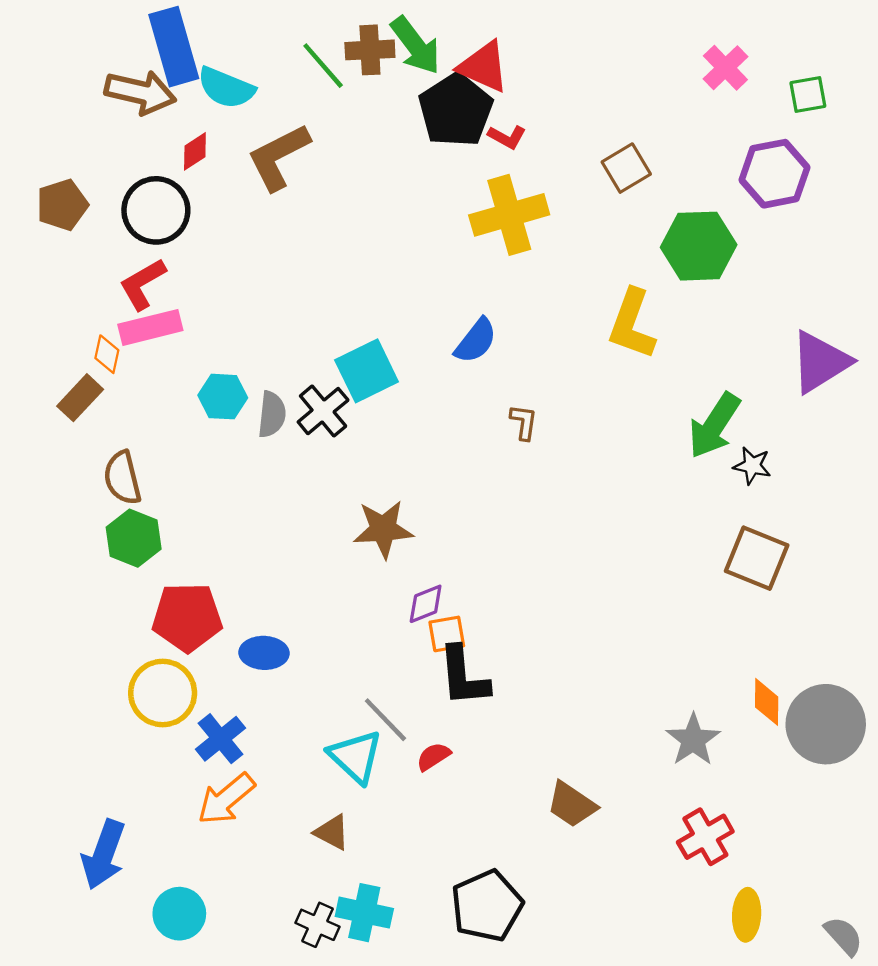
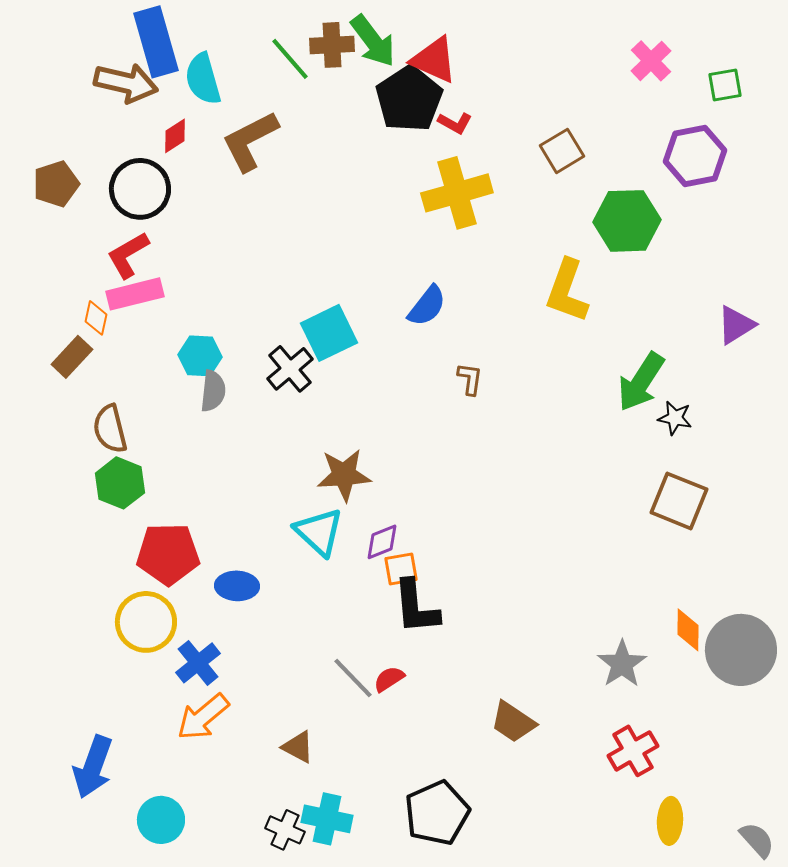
cyan semicircle: (226, 88) -> (203, 79), turned 52
purple triangle: (820, 362) -> (736, 325), size x0.7
gray semicircle: (272, 414) -> (213, 391), moved
gray line: (385, 720) -> (353, 678), moved
cyan triangle: (355, 757) -> (319, 532), moved

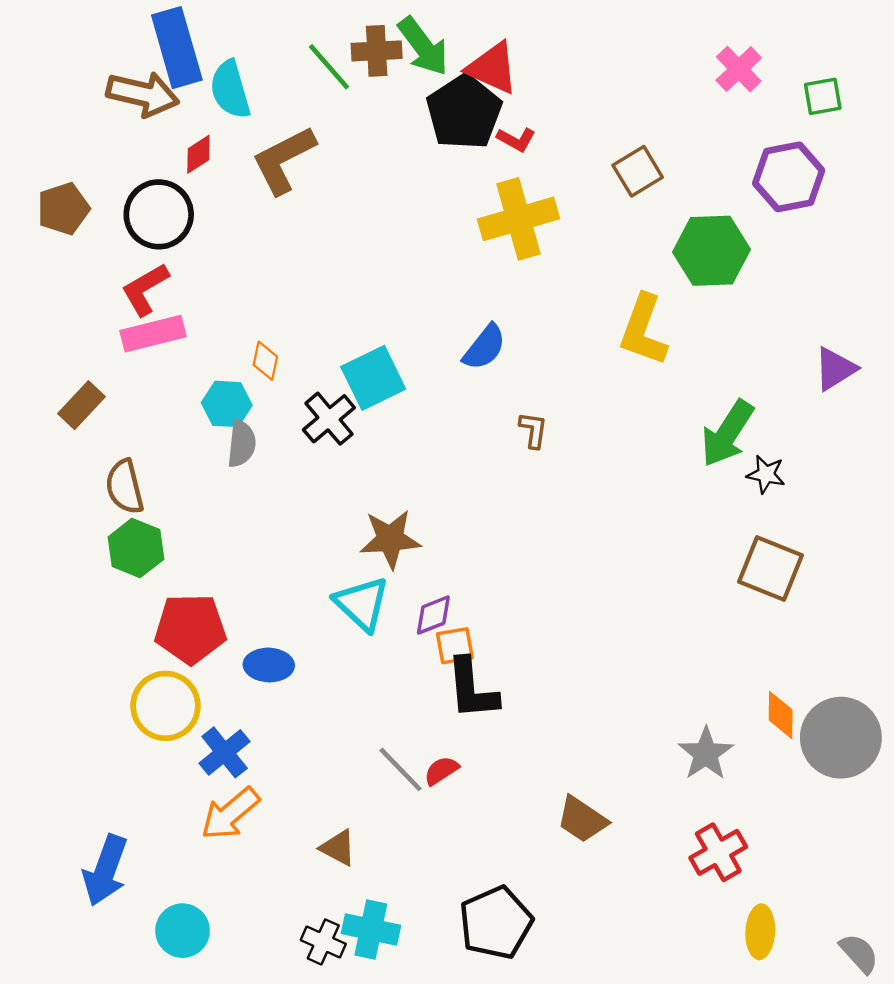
orange diamond: (96, 318) -> (265, 361), moved

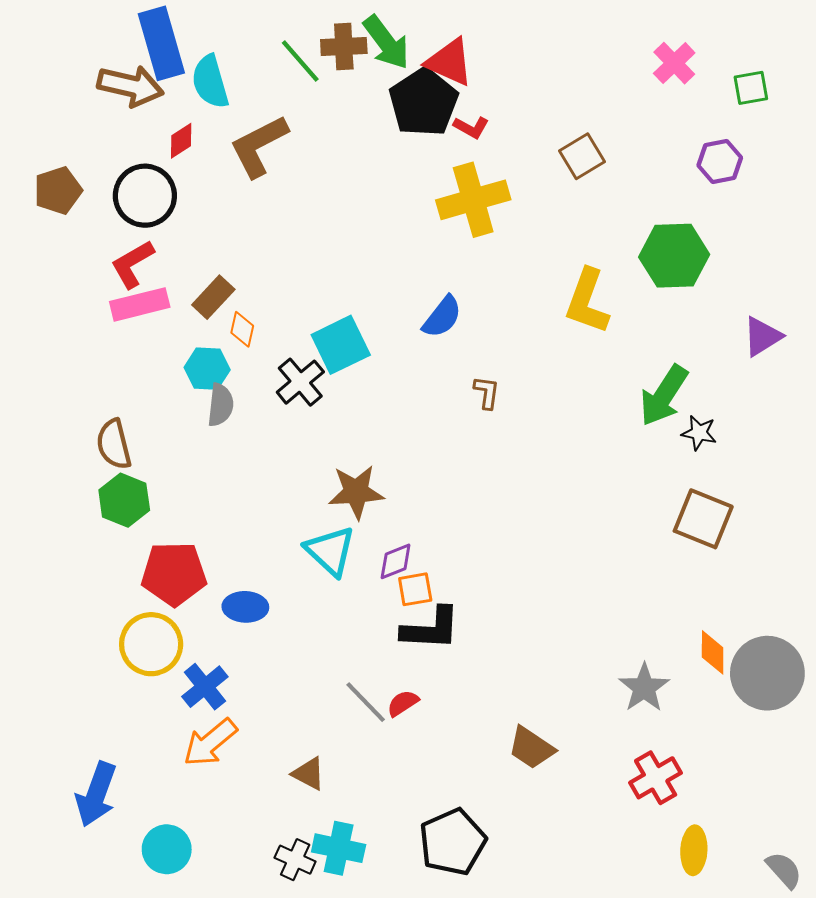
purple hexagon: (789, 177) -> (720, 161), size x0.7
green hexagon: (711, 251) -> (674, 256), moved
brown rectangle: (81, 405) -> (213, 297), moved
black L-shape: (472, 689) -> (431, 629), turned -82

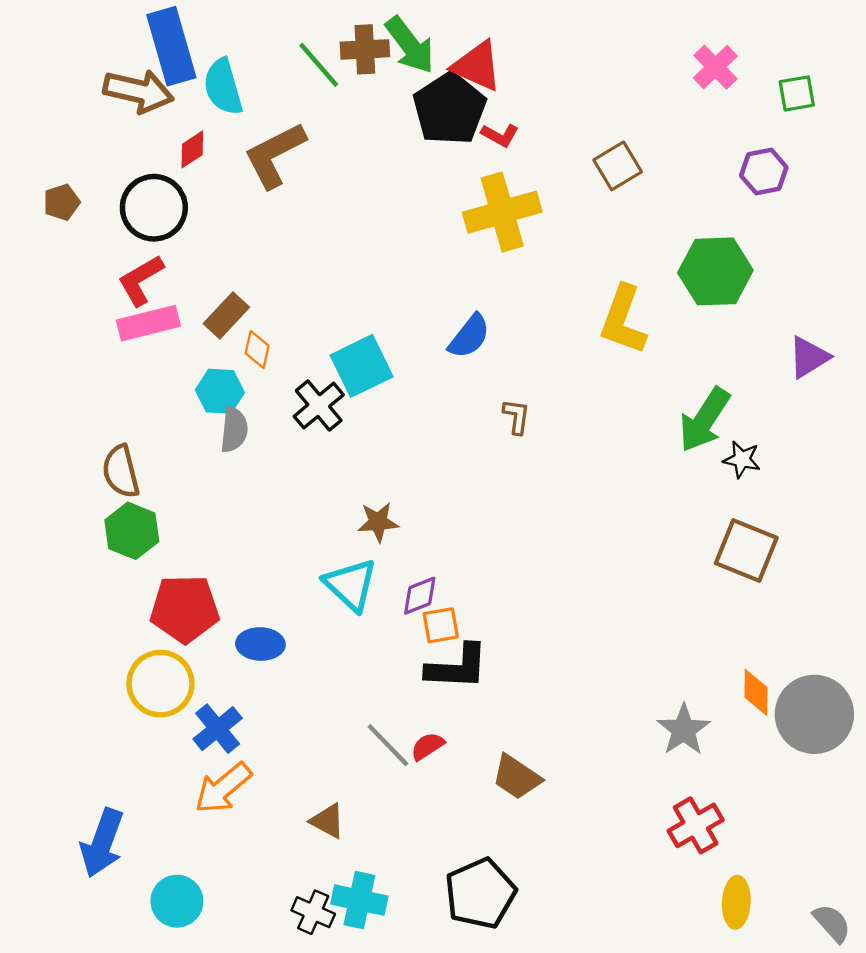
brown pentagon: (58, 190) -> (62, 202), size x0.7
brown star: (356, 492) -> (378, 522), size x0.7
brown trapezoid: (531, 748) -> (517, 777), moved

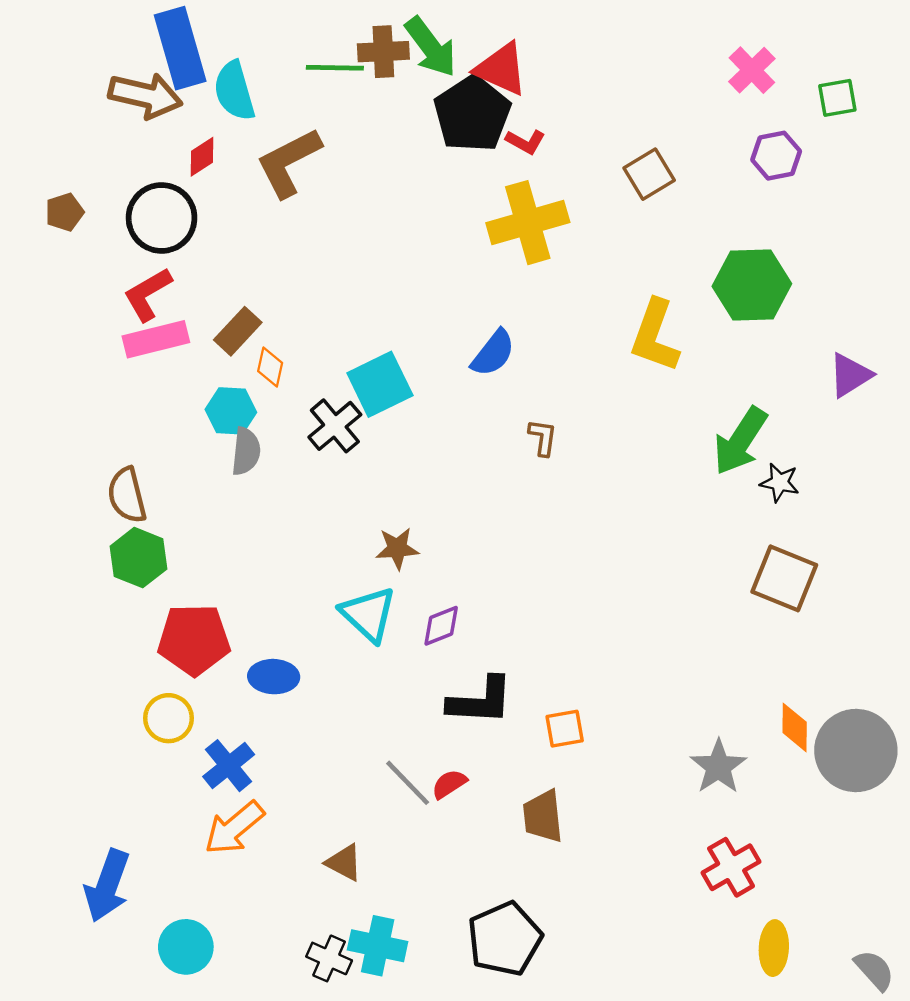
green line: (319, 65) -> (335, 68), turned -48
purple hexagon: (764, 171) -> (776, 156), moved
orange square: (441, 625) -> (565, 729), moved
yellow circle: (160, 684) -> (168, 718), size x0.7
brown trapezoid: (517, 777) -> (543, 816), turned 50

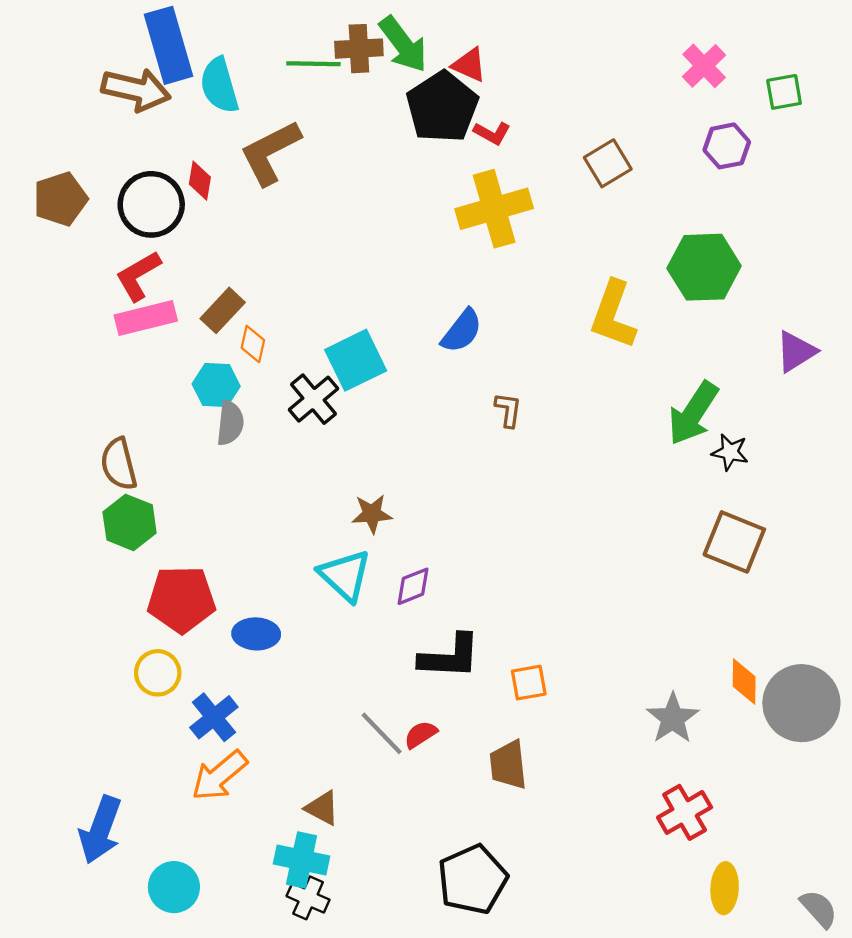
red triangle: (501, 69) -> (469, 65), size x0.7
red diamond: (202, 157) -> (200, 181), moved, turned -48
brown pentagon: (65, 212) -> (60, 199), size x1.5
cyan cross: (378, 946) -> (302, 860), moved

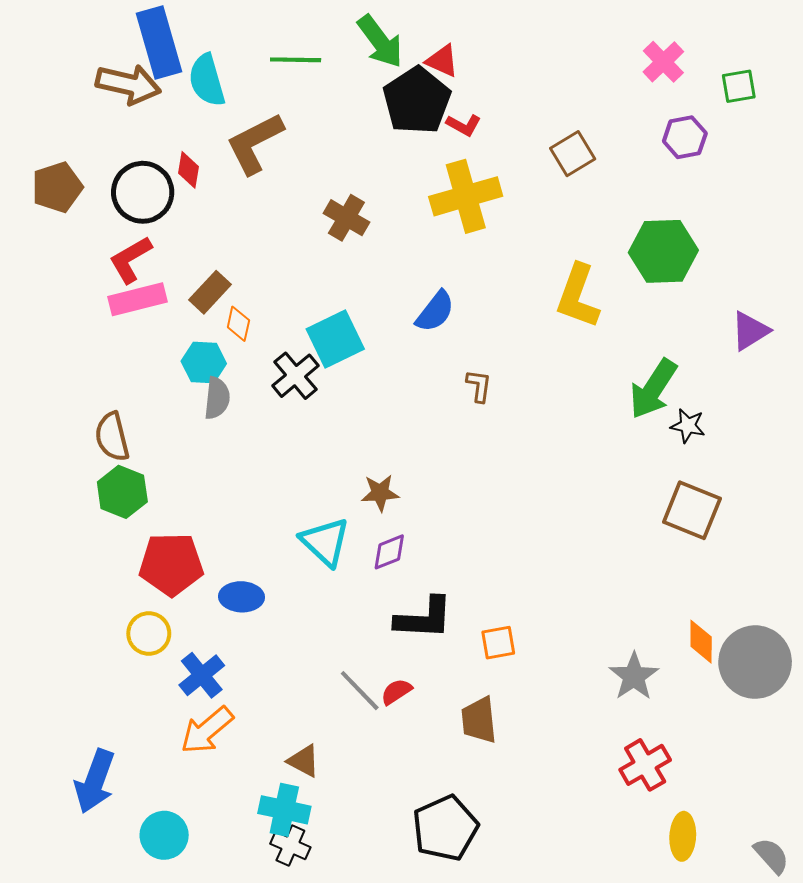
brown cross: (359, 49) -> (346, 218), moved, turned 33
brown star: (372, 514) -> (380, 493), moved

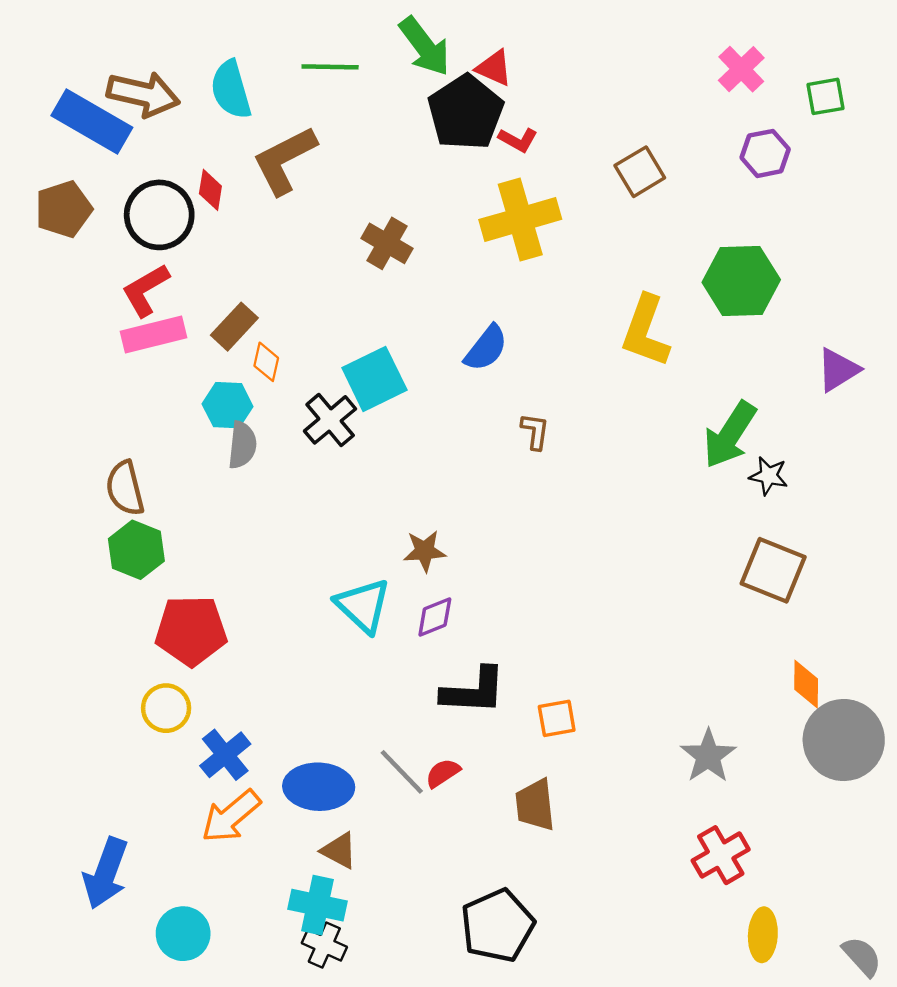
blue rectangle: (159, 42) -> (92, 122), moved, turned -44
blue ellipse: (242, 597) -> (319, 787), moved, size x1.4
orange diamond: (701, 642) -> (806, 684), moved

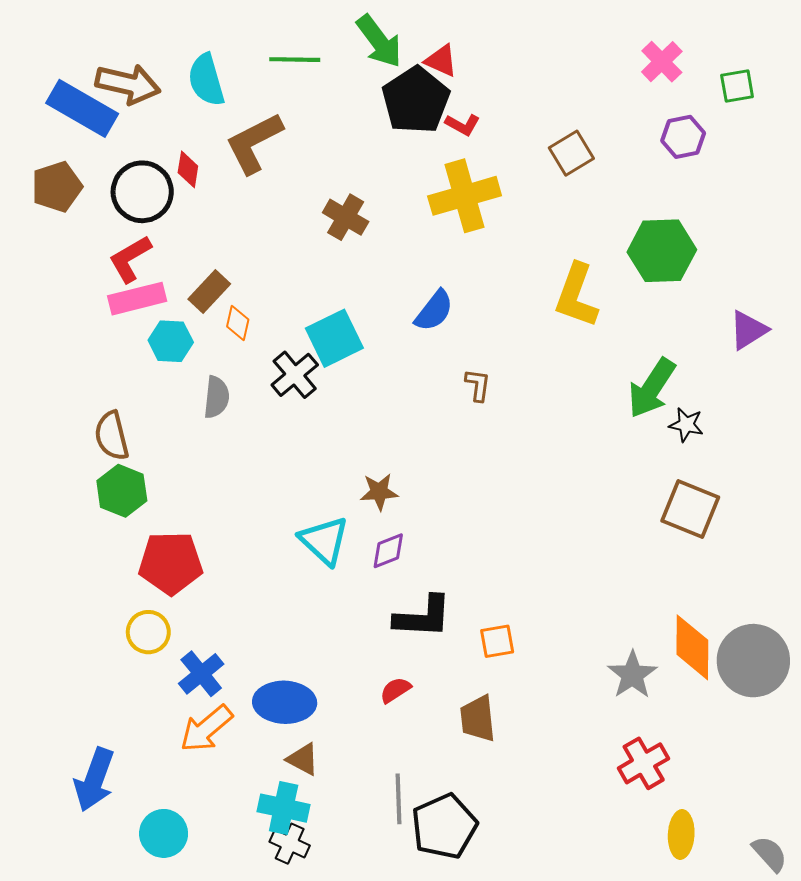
cyan hexagon: (228, 405) -> (171, 341), moved
orange diamond: (806, 684) -> (692, 647), moved, size x1.5
gray line: (402, 772) -> (398, 799), moved, turned 42

